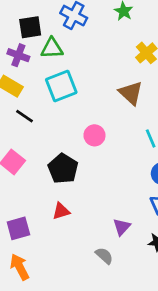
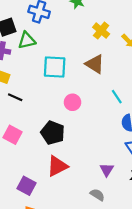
cyan square: (61, 86) -> (55, 67), moved, turned 35
red triangle: (61, 211) -> (57, 166), size x1.5
purple square: (18, 228) -> (26, 186), turned -36

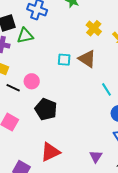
cyan square: (55, 67) -> (64, 60), moved, size x0.6
pink circle: (72, 102) -> (32, 81), moved
black pentagon: (53, 133) -> (46, 109), moved

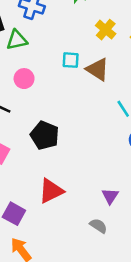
cyan square: (64, 60) -> (71, 60), moved
pink circle: (32, 81) -> (24, 79), moved

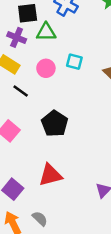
cyan square: (71, 60) -> (74, 62), moved
gray semicircle: (98, 226) -> (40, 219), moved

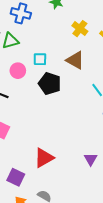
black pentagon: (55, 124) -> (50, 84), moved

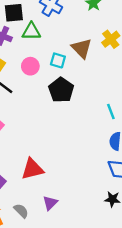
brown triangle: (75, 60) -> (82, 48), moved
purple triangle: (91, 159) -> (50, 203), moved

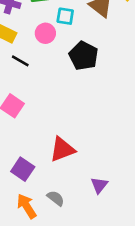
cyan square: (58, 60) -> (65, 16), moved
purple triangle: (50, 203) -> (99, 185), moved

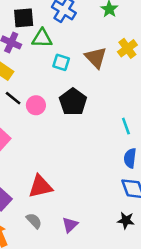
pink circle: (45, 33) -> (36, 105), moved
gray semicircle: (56, 198) -> (34, 221), moved

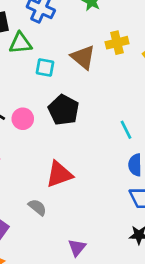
yellow cross: (127, 48) -> (117, 43), turned 30
red triangle: (40, 186) -> (59, 174), moved
gray semicircle: (34, 221) -> (37, 207), moved

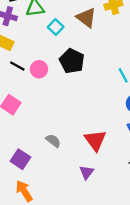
cyan square: (45, 67) -> (56, 27), turned 35
red triangle: (59, 174) -> (95, 140), moved, turned -45

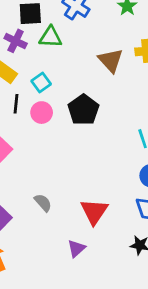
cyan square: (56, 27) -> (41, 82), moved
black line: (17, 66) -> (16, 104), turned 56

